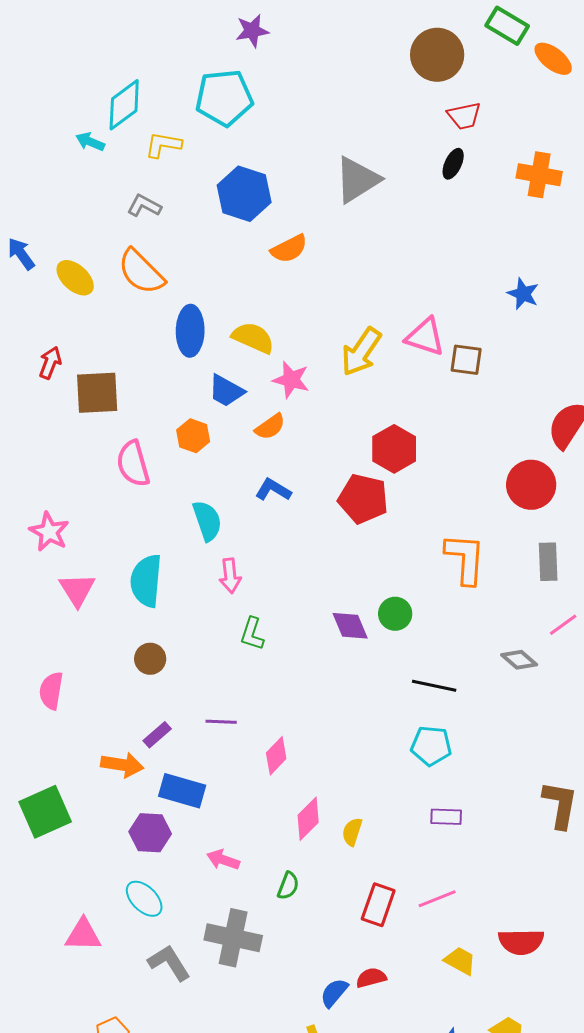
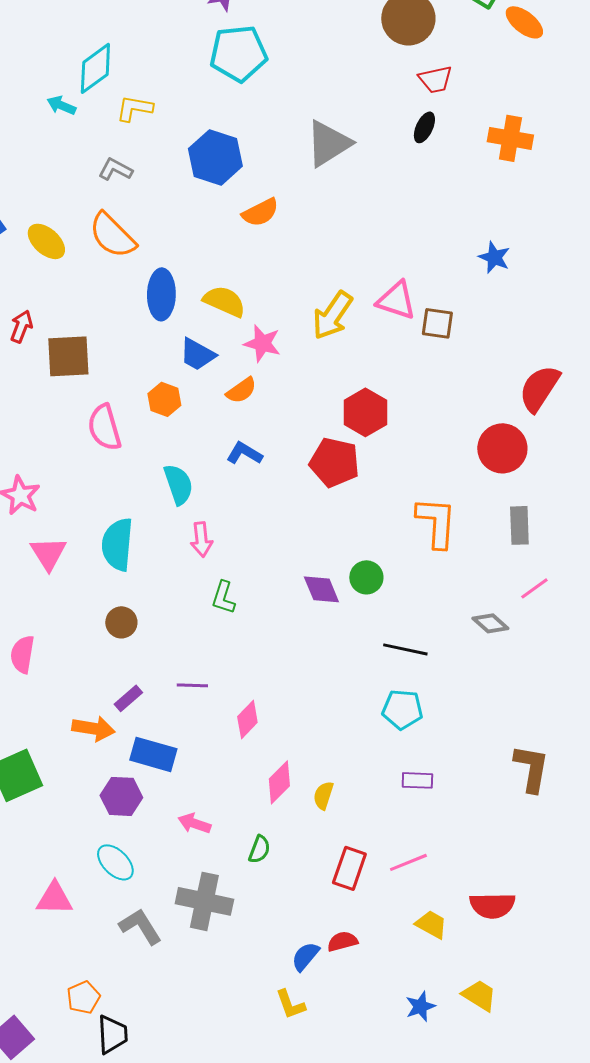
cyan pentagon: (224, 98) -> (238, 53), moved

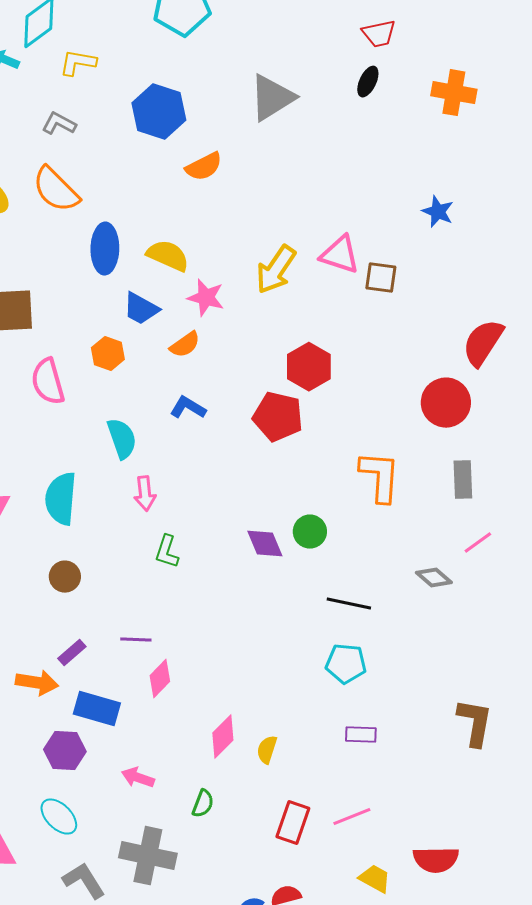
pink diamond: (247, 719) -> (160, 679), moved

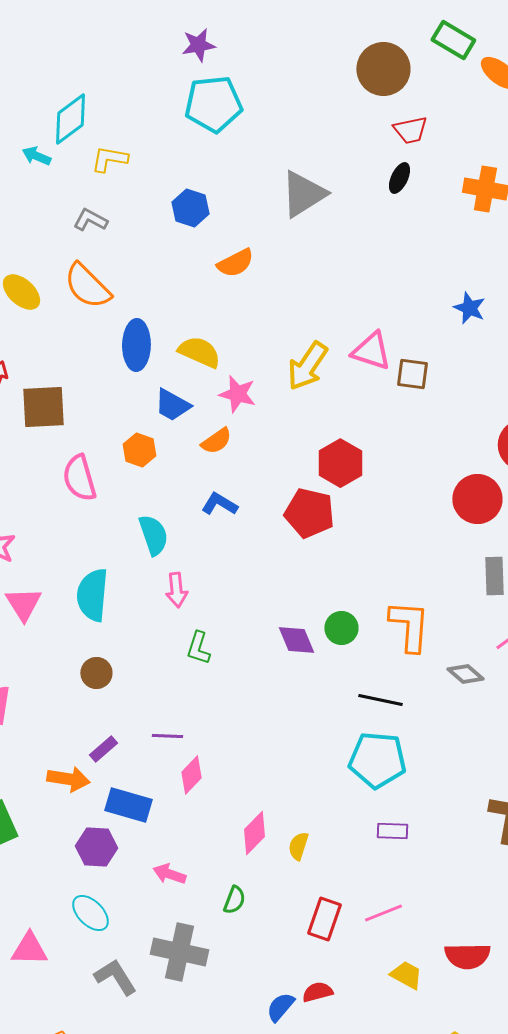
blue hexagon: (159, 112) -> (190, 208), size x0.7
orange L-shape: (380, 477) -> (409, 626), moved
cyan pentagon: (346, 664) -> (377, 760), size x1.4

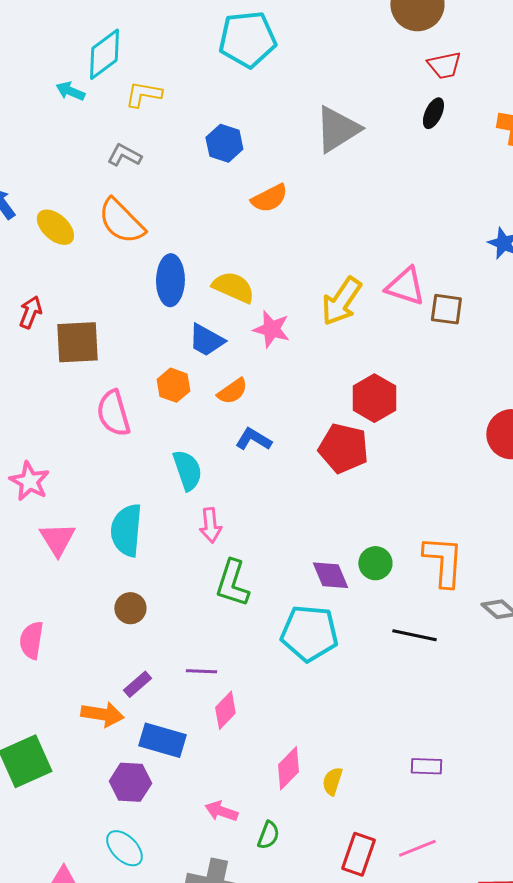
orange semicircle: (216, 441) -> (232, 391), moved
green L-shape: (198, 648) -> (232, 583), size x1.4
cyan pentagon: (377, 760) -> (309, 633), moved
pink arrow: (169, 874) -> (221, 811), moved

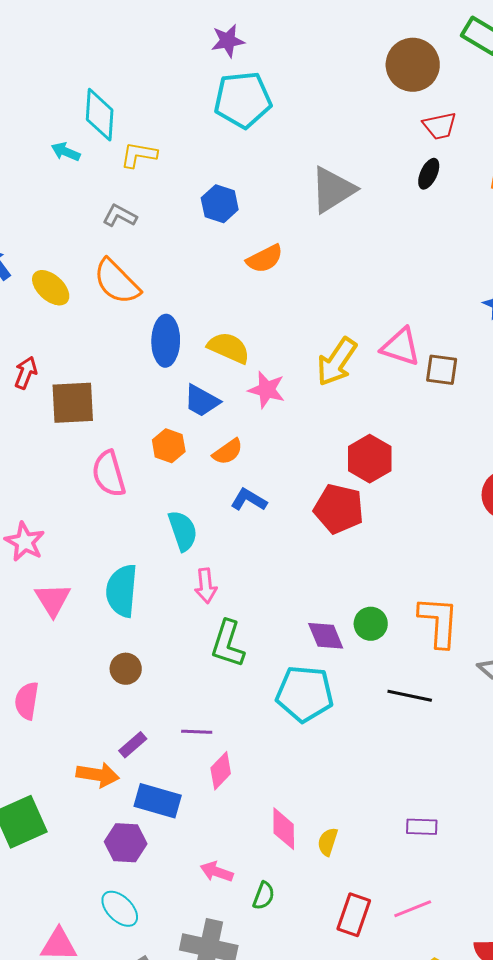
cyan diamond: (104, 54) -> (100, 115), turned -50
pink diamond: (288, 768) -> (284, 829), turned -45

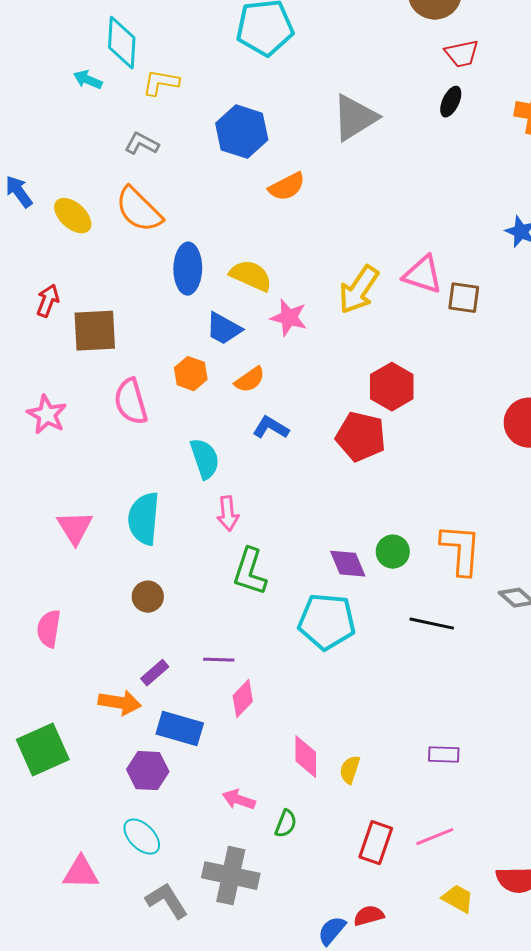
blue hexagon: (220, 204) -> (242, 132), size x1.4
pink star: (25, 542) -> (47, 415), moved

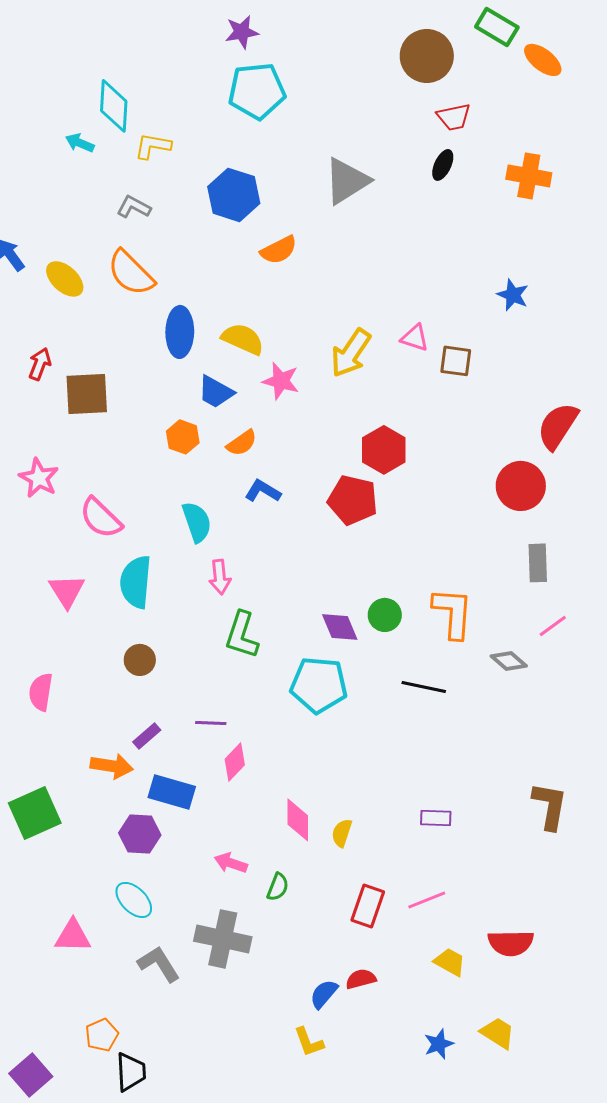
pink triangle: (423, 275) -> (415, 338), size x0.7
pink semicircle: (131, 402) -> (101, 518), moved, turned -30

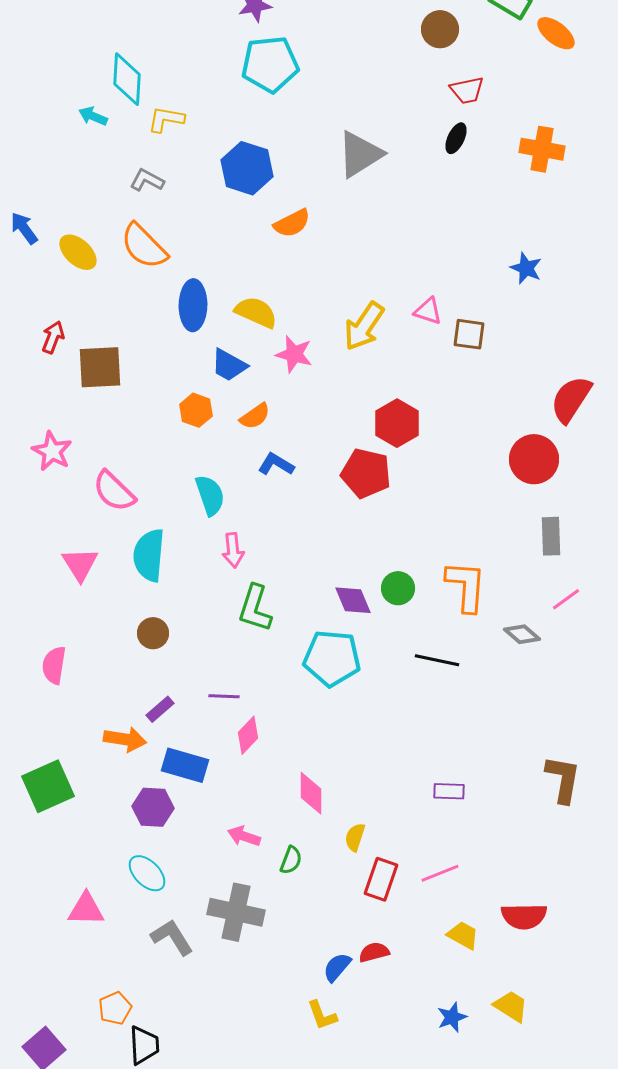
brown circle: (427, 56) -> (440, 29), size x0.7
yellow semicircle: (342, 833) -> (355, 837), moved

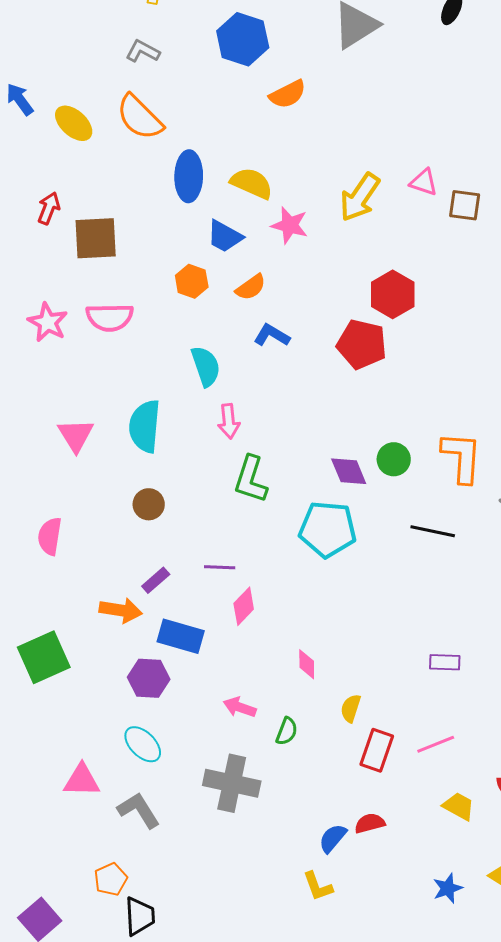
pink semicircle: (114, 491) -> (110, 317), moved, turned -45
pink diamond: (311, 793) -> (307, 664), size x0.7
gray L-shape: (172, 937) -> (139, 810), moved

